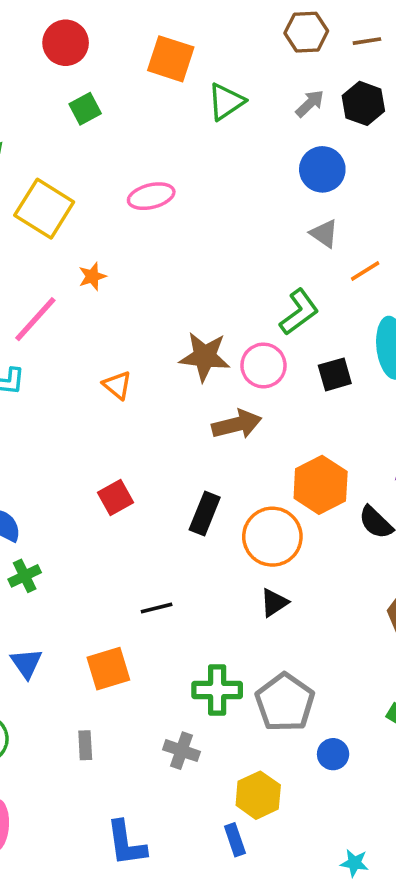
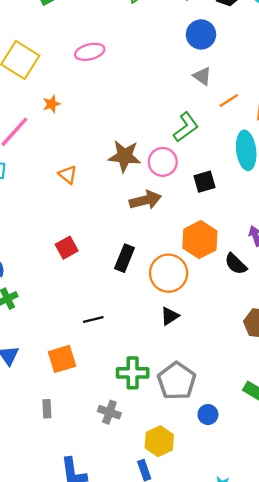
black square: (335, 374) -> (204, 182), moved

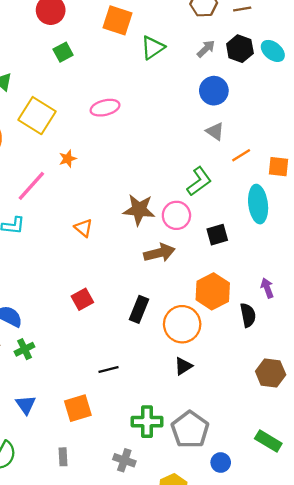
black semicircle: (236, 264) -> (248, 315), turned -145

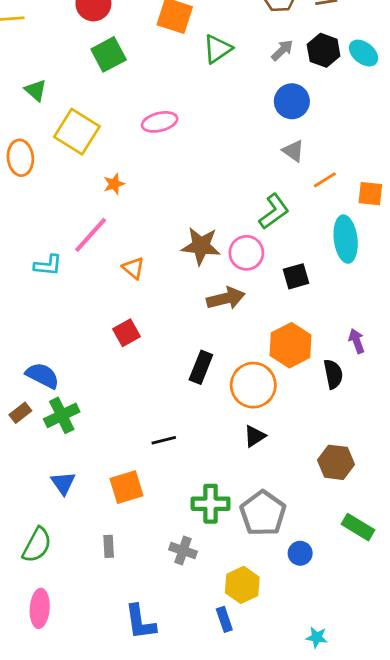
green square: (63, 52) -> (109, 54), size x1.4
pink line: (31, 186) -> (91, 235), moved
red square: (82, 299) -> (126, 333), moved
green cross: (25, 349) -> (62, 415), size x1.4
brown hexagon: (271, 373) -> (336, 462), moved

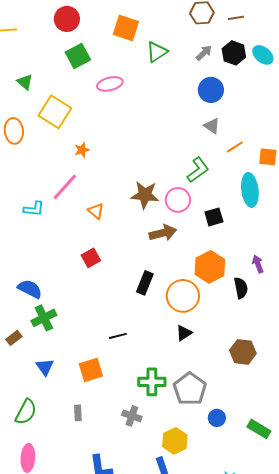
pink ellipse: (160, 122) -> (110, 84), moved
brown rectangle: (20, 413) -> (14, 338), moved
green rectangle: (358, 527) -> (259, 429), moved

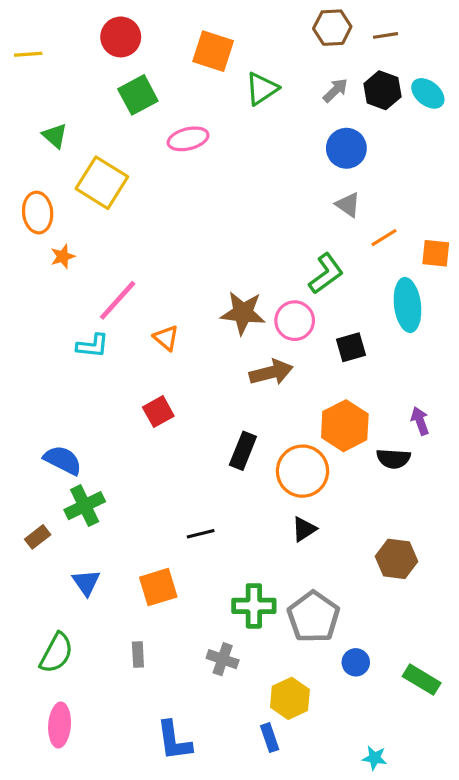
orange star: (82, 150) -> (63, 256), moved
cyan L-shape: (34, 209) -> (92, 346), moved
black semicircle: (241, 288) -> (393, 459), turned 105

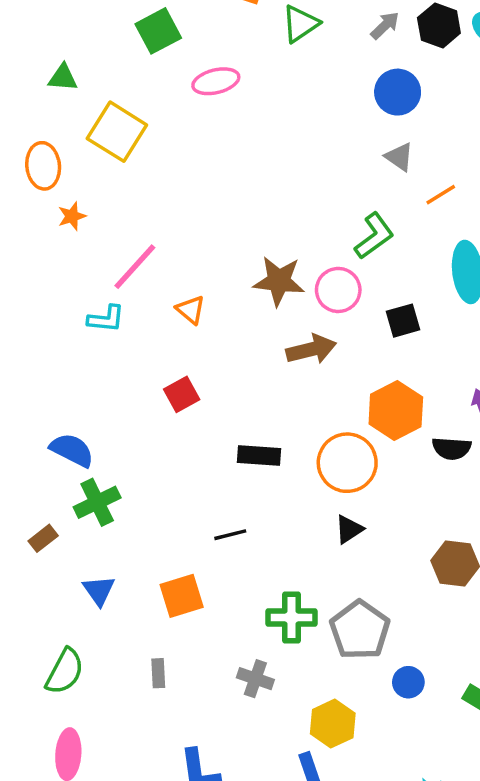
green triangle: (55, 136) -> (63, 78), turned -36
black rectangle: (243, 451) -> (259, 456), moved, turned 72

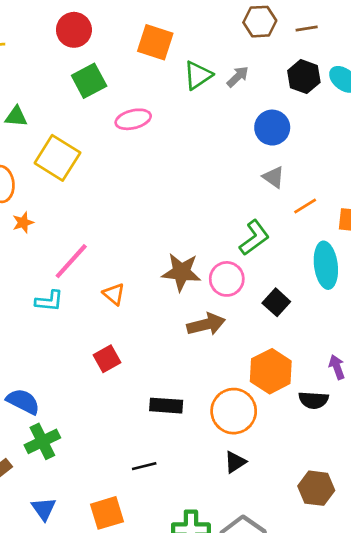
gray arrow: (385, 25) -> (238, 77), moved
black square: (403, 321) -> (276, 302), turned -32

